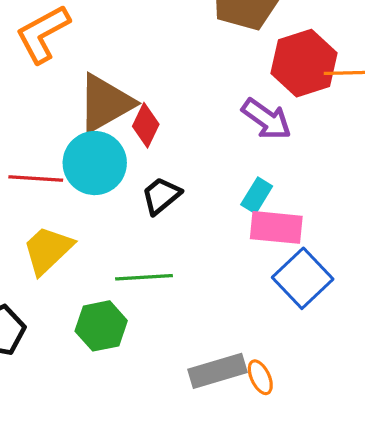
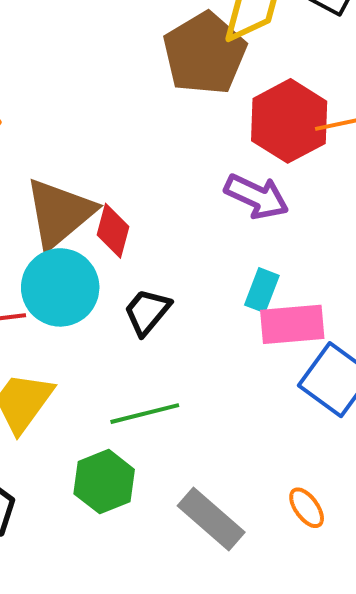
gray rectangle: (218, 371) -> (211, 519), moved, turned 68

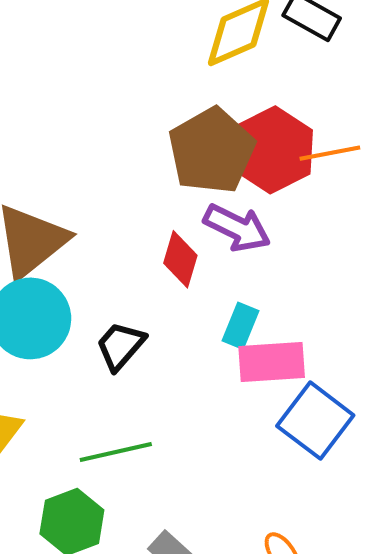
brown pentagon: (205, 53) -> (212, 151), moved
red diamond: (113, 231) -> (180, 259), moved

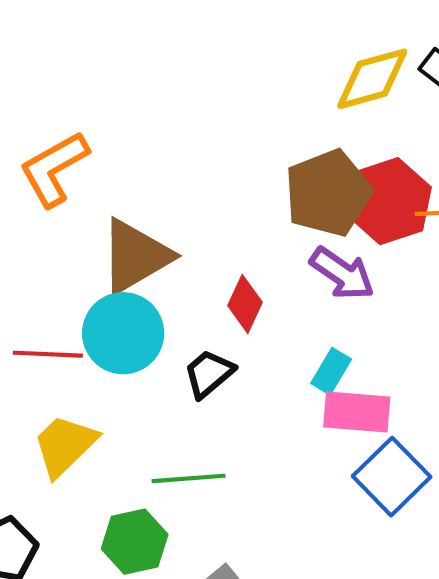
red diamond: (180, 259) -> (245, 304), moved

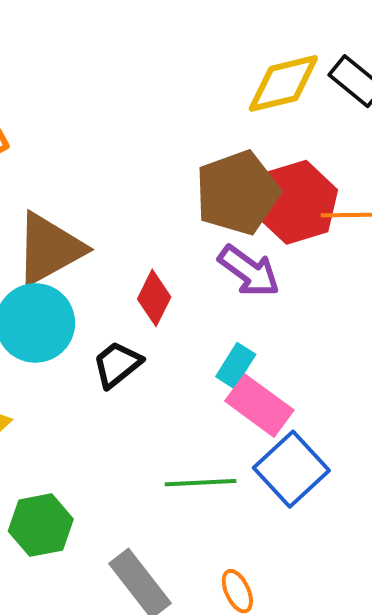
pink rectangle: (357, 412) -> (259, 406), turned 30
green line: (189, 478) -> (201, 483), moved

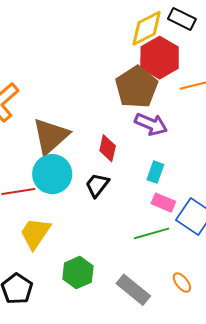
red hexagon: (296, 202) -> (160, 58), moved
pink rectangle: (259, 406) -> (163, 203), moved, size x0.7

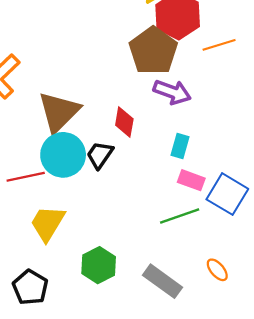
black trapezoid: (97, 185) -> (100, 155), moved

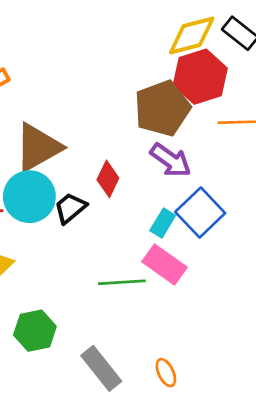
pink rectangle: (191, 180) -> (165, 265), size x1.4
blue square: (227, 194) -> (200, 213), moved
green line: (180, 216) -> (122, 282), moved

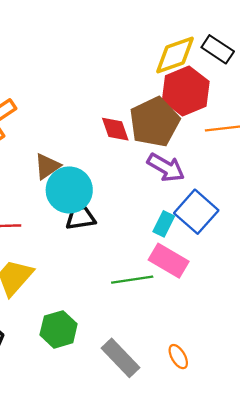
brown triangle: (38, 147) -> (47, 166), size x0.6
red diamond: (108, 179) -> (115, 129), moved, turned -40
cyan circle: (29, 197) -> (69, 190), moved
black trapezoid: (70, 208) -> (81, 218), turned 36

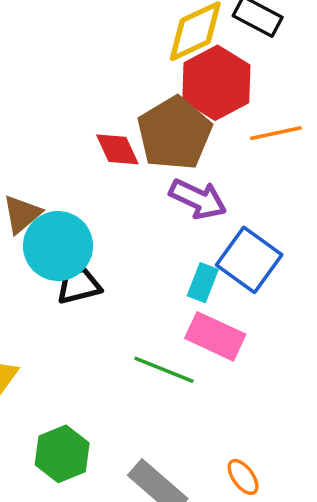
green line: (132, 280) -> (164, 370), turned 36

